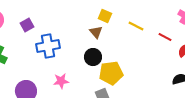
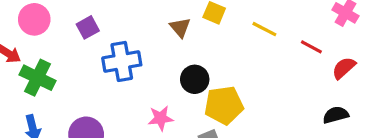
brown triangle: (96, 32) -> (180, 27), moved
pink star: (61, 81) -> (161, 118), moved

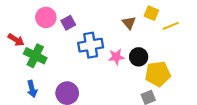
pink circle: (34, 19) -> (46, 17), moved
yellow line: (264, 29) -> (171, 26), moved, turned -49
pink star: (161, 118) -> (116, 57), moved

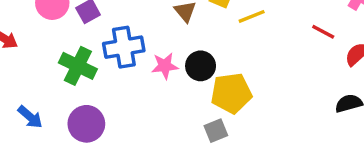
green cross: (35, 56) -> (78, 66), moved
blue arrow: (32, 89) -> (30, 117), turned -35

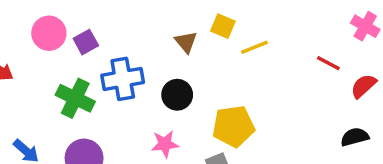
pink star: (165, 66) -> (165, 144), moved
black circle: (201, 66) -> (177, 95), moved

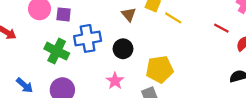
purple square: (86, 42) -> (64, 14), turned 35
yellow line: (255, 47) -> (173, 18), turned 54
pink star: (165, 144) -> (115, 81), turned -30

